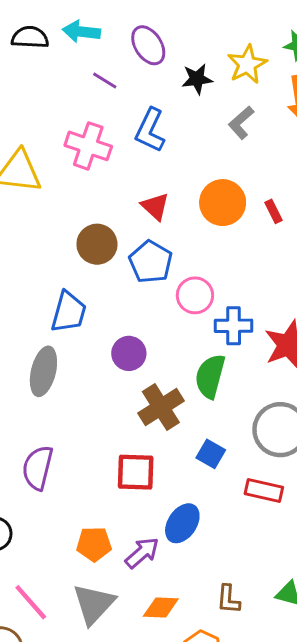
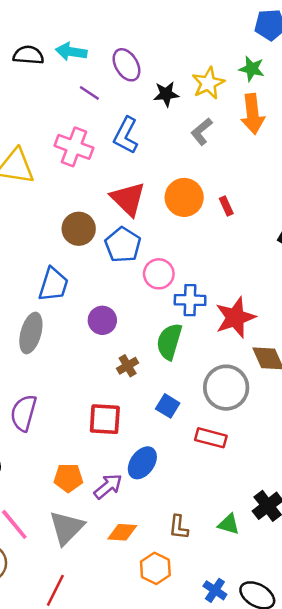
red triangle: (155, 206) -> (128, 199), size x1.5
brown cross: (161, 407) -> (128, 366), size x0.6

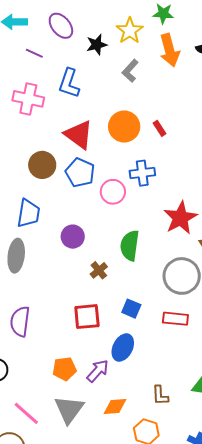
blue cross: (190, 300) -> (142, 173), moved
blue square: (168, 406) -> (131, 309), moved

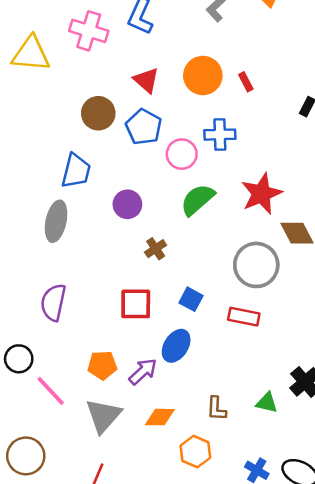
red triangle: (79, 135) -> (146, 80), size x0.7
green semicircle: (130, 245) -> (198, 200), moved, turned 36
pink line: (26, 413) -> (51, 391), moved

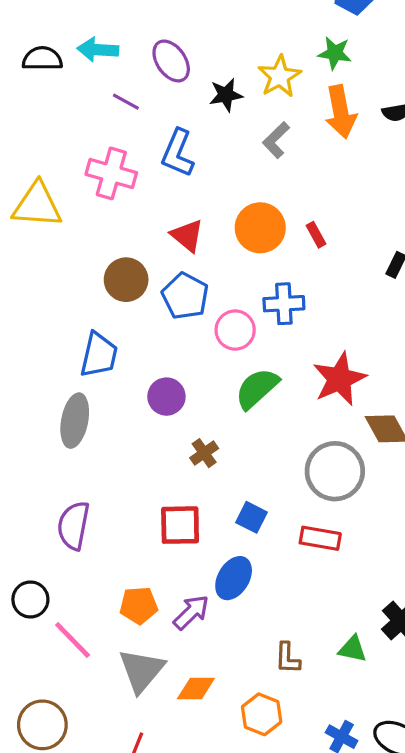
orange diamond: (160, 417) -> (196, 689), moved

